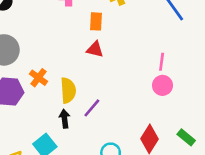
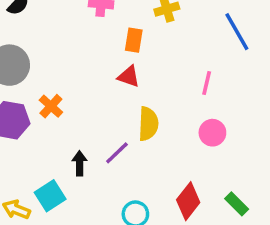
pink line: (162, 62) -> (207, 83), moved
yellow semicircle: (68, 90) -> (148, 124), moved

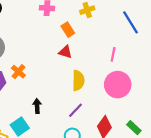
orange rectangle: (134, 40) -> (68, 30), turned -40
pink circle: (212, 133) -> (118, 85), size x1.6
purple line: (117, 153) -> (75, 110), moved

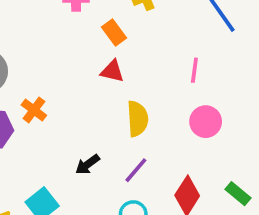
pink circle: (118, 85) -> (206, 122), size x0.7
black arrow: (37, 106) -> (88, 164), moved, turned -120

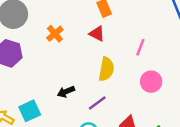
pink line: (194, 70) -> (140, 47), moved
orange cross: (34, 110) -> (55, 34), moved

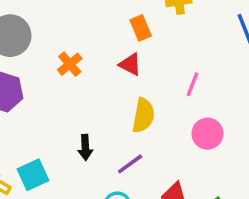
black arrow: (66, 92) -> (85, 147), turned -70

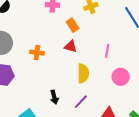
orange cross: (70, 64) -> (37, 53), turned -32

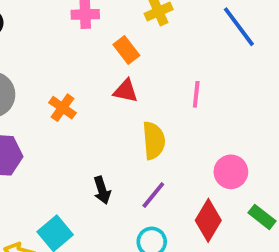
orange cross: (37, 53) -> (63, 108), turned 32
pink circle: (121, 77) -> (231, 172), moved

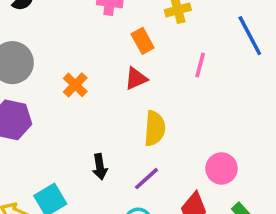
red triangle: (126, 91) -> (136, 79), turned -45
pink line: (196, 94) -> (200, 65), moved

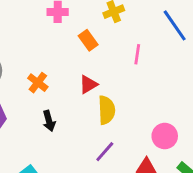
red triangle: (136, 79) -> (88, 85), moved
black arrow: (100, 167) -> (49, 121), moved

